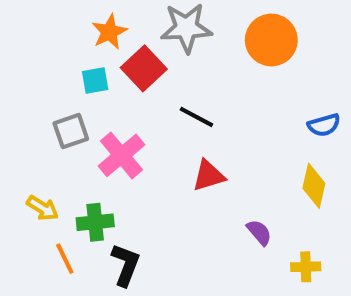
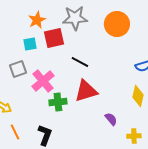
red square: (144, 68) -> (54, 38), turned 30
red triangle: (209, 176) -> (86, 91), size x1.4
green cross: (95, 222) -> (58, 102), moved

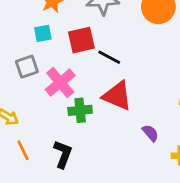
red square: (54, 38) -> (81, 40), moved
red triangle: (86, 91) -> (117, 96), turned 40

